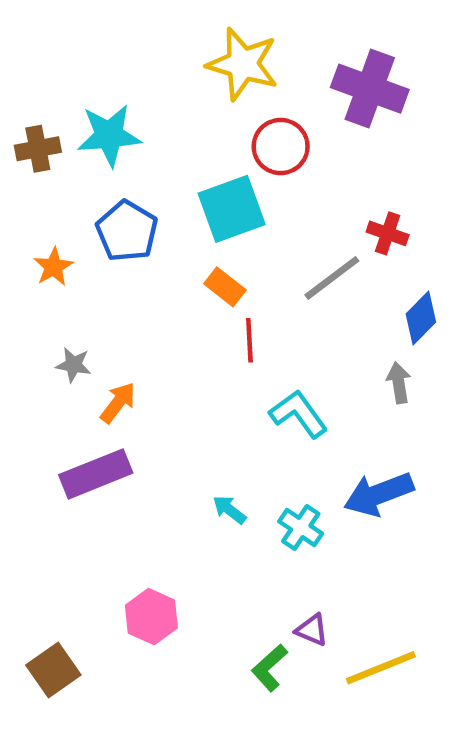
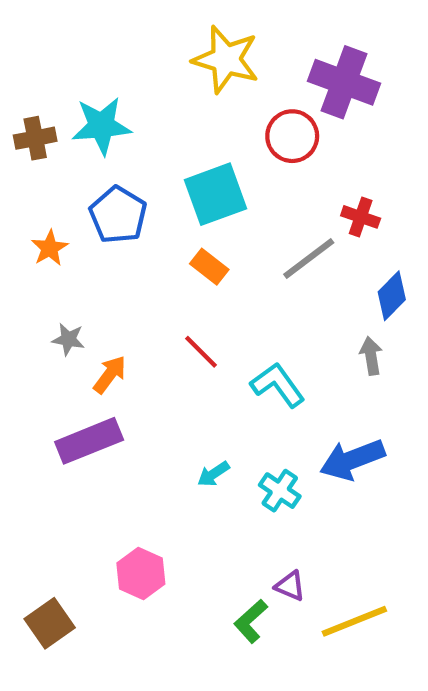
red circle: (281, 147) -> (292, 136), moved
red line: (249, 340) -> (201, 352), moved, turned -42
cyan arrow: (229, 510) -> (213, 474), turned -72

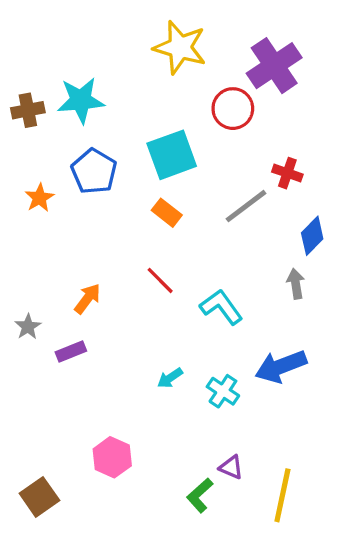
purple cross: (344, 82) -> (274, 66), turned 36
gray star: (68, 339) -> (28, 327), moved, turned 30
purple rectangle: (89, 441) -> (71, 352), size x0.6
yellow line: (354, 621) -> (282, 495), turned -56

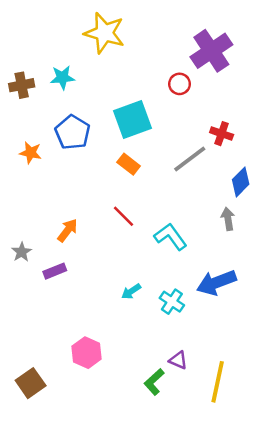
yellow star: (180, 47) -> (104, 33), moved
cyan star: (81, 100) -> (62, 78), size x0.7
red circle: (233, 109) -> (180, 84), size x0.7
orange star: (39, 198) -> (31, 153), turned -30

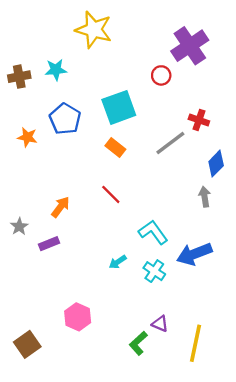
cyan L-shape: (171, 237) -> (153, 232), moved

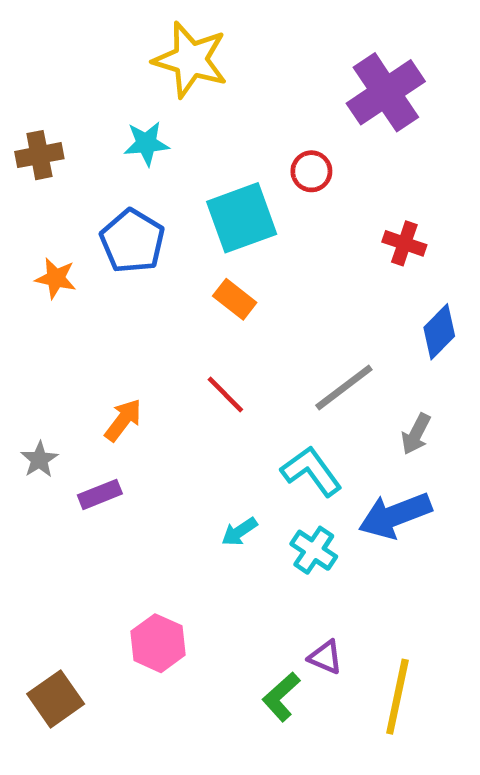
cyan star: (56, 70) -> (146, 143), moved
red circle: (161, 75) -> (311, 171), moved
gray line: (170, 143) -> (344, 388), moved
gray arrow: (205, 197) -> (416, 434), moved, turned -144

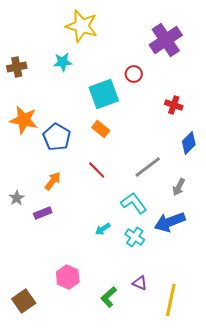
blue pentagon: (132, 241) -> (57, 137), moved
orange star: (56, 278) -> (24, 120), size x1.6
green L-shape: (281, 697) -> (109, 297), moved

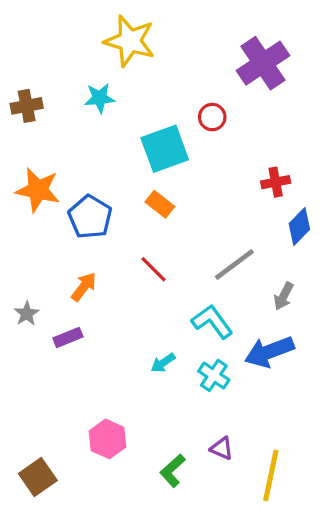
red cross: (174, 105) -> (276, 182), moved, turned -30

